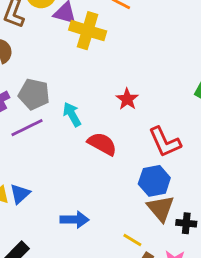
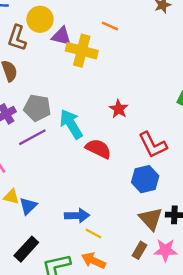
cyan arrow: (72, 114) -> (71, 124), size x1.4
blue triangle: (20, 194) -> (28, 206), moved
brown triangle: (161, 208) -> (151, 219), moved
yellow line: (132, 240) -> (93, 234), moved

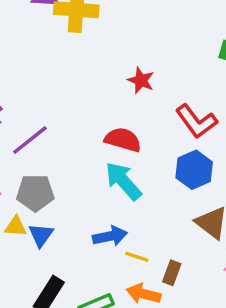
gray pentagon: (37, 108) -> (35, 193), moved
cyan arrow: (71, 124) -> (123, 181), moved
brown rectangle: (140, 250) -> (172, 273), moved

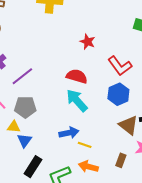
blue triangle: (41, 235) -> (25, 140), moved
brown rectangle: (172, 273) -> (121, 160), moved

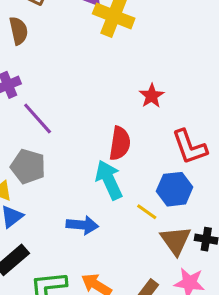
purple line: (22, 76) -> (38, 119), turned 70
red semicircle: (77, 76) -> (120, 143), turned 65
yellow line: (85, 145) -> (147, 212), moved

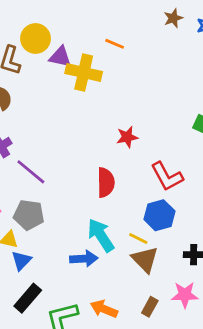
red star: (152, 96) -> (127, 137), turned 30
cyan arrow: (109, 180) -> (101, 235), moved
brown triangle: (176, 240) -> (145, 259), moved

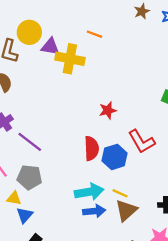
blue hexagon: (159, 215) -> (115, 157), moved
cyan arrow: (101, 235) -> (89, 192), turned 116
blue arrow: (84, 259) -> (94, 211), moved
brown triangle: (145, 259) -> (126, 210), turned 35

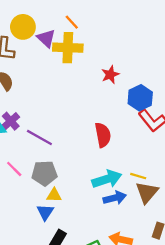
orange line: (94, 34) -> (72, 22), moved, turned 35
purple triangle: (50, 47) -> (46, 38), turned 42
red star: (108, 110) -> (110, 75), moved
blue hexagon: (115, 157) -> (140, 98), moved
yellow triangle: (14, 198) -> (54, 195), moved

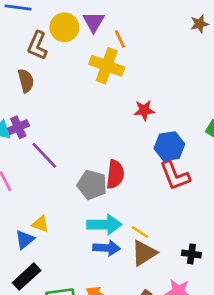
purple triangle: (46, 38) -> (94, 22), moved
gray pentagon: (44, 173) -> (92, 185), moved

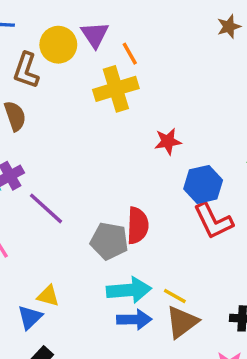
yellow cross: (107, 66) -> (116, 89), turned -32

